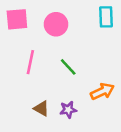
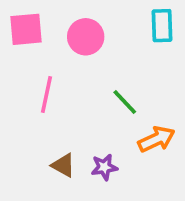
green line: (68, 67) -> (125, 102), moved

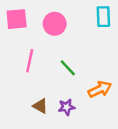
green line: (125, 102) -> (68, 68), moved

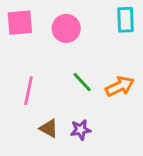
pink line: (30, 61) -> (29, 91), moved
orange arrow: (100, 89) -> (120, 86), moved

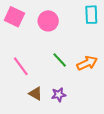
pink square: (20, 23) -> (14, 17), turned 30
pink line: (29, 91) -> (21, 66), turned -48

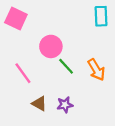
pink circle: (48, 21) -> (51, 46), moved
orange arrow: (87, 63) -> (96, 70), turned 84

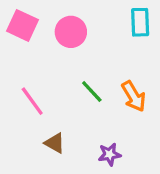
pink circle: (51, 46) -> (71, 32), moved
purple star: (65, 105) -> (110, 154), moved

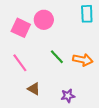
pink square: (23, 25) -> (21, 28), moved
orange arrow: (134, 96) -> (83, 60), turned -48

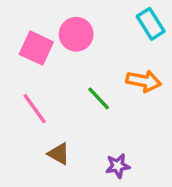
cyan rectangle: (87, 14) -> (151, 24), turned -30
orange arrow: (83, 60) -> (144, 81), moved

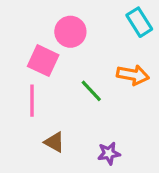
pink square: (36, 48) -> (43, 61), moved
pink line: (35, 109) -> (32, 101), turned 36

